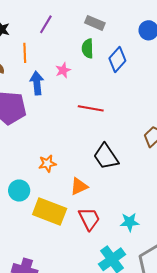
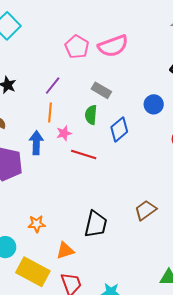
orange line: (25, 53) -> (50, 112), moved
red line: (91, 108) -> (84, 154), moved
black trapezoid: (106, 157) -> (96, 224), turned -140

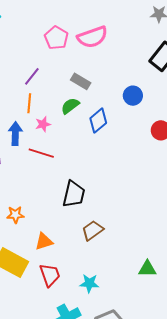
green semicircle: (91, 115) -> (70, 106), turned 48
red line: (84, 154) -> (41, 153), moved
brown trapezoid: (146, 210) -> (93, 230), moved
black trapezoid: (96, 224) -> (74, 194), moved

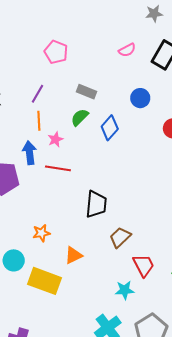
pink semicircle: (92, 37) -> (127, 50), moved, size x0.6
red trapezoid: (50, 275) -> (144, 265), moved

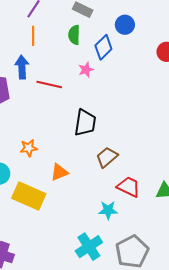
blue circle: (140, 98) -> (125, 25), moved
green semicircle: (80, 117) -> (74, 35), turned -48
pink star: (55, 139) -> (86, 70), moved
red trapezoid: (144, 265) -> (129, 187), turned -40

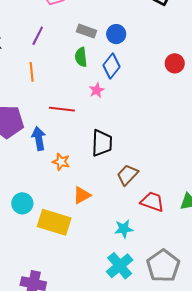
blue circle: (125, 25) -> (116, 34), moved
orange line: (33, 36) -> (32, 72), moved
blue arrow: (22, 67) -> (39, 139), moved
orange star: (29, 148) -> (61, 162), moved, turned 30
cyan star: (108, 210) -> (124, 229), moved

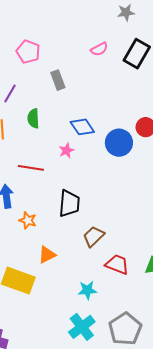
gray rectangle: (87, 31) -> (58, 80), moved, turned 48
blue circle: (116, 34) -> (119, 143), moved, size x1.4
green semicircle: (81, 57) -> (33, 118), moved
blue diamond: (111, 66) -> (82, 127), turned -75

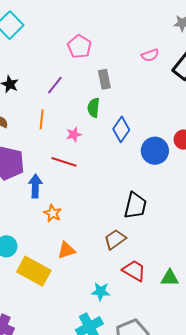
green semicircle: (33, 118) -> (94, 108), moved
blue diamond: (82, 127) -> (121, 129), turned 60
pink star: (66, 151) -> (74, 134), moved
black trapezoid: (69, 204) -> (135, 206), moved

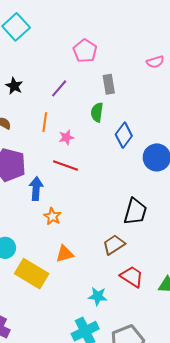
pink star: (74, 134) -> (66, 137), moved

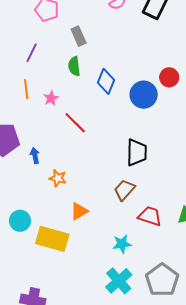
red line: (66, 165) -> (75, 123), moved, turned 40
blue arrow: (36, 189) -> (35, 156), size x0.7

